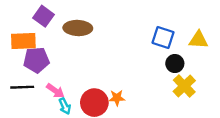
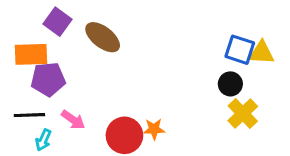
brown ellipse: (78, 28) -> (103, 37), turned 36
blue square: (163, 37) -> (240, 50), moved
cyan arrow: (65, 106) -> (43, 140), moved, turned 49

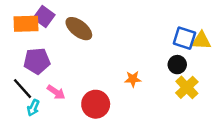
orange rectangle: (31, 54) -> (26, 24), moved
black line: (29, 115) -> (22, 89), turned 50
orange star: (154, 129) -> (133, 79), moved

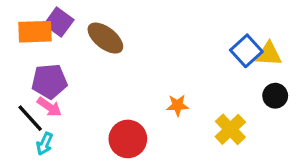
blue square: (184, 38) -> (246, 51), turned 30
black circle: (177, 65) -> (275, 96), moved
yellow cross: (187, 87) -> (230, 129), moved
pink arrow: (56, 92) -> (49, 107), moved

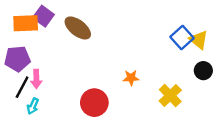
yellow triangle: (269, 54) -> (199, 40), turned 36
purple pentagon: (49, 81) -> (17, 59), moved
pink arrow: (49, 107) -> (36, 79), turned 54
black line: (30, 118) -> (22, 87), turned 70

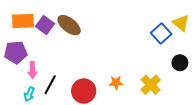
purple square: (43, 16) -> (45, 25), moved
yellow triangle: (199, 40) -> (181, 23), moved
orange star: (131, 78) -> (116, 83), moved
black line: (22, 87) -> (50, 85), moved

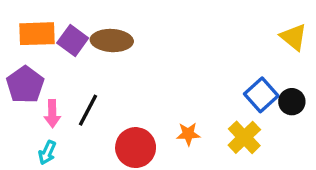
brown ellipse: (69, 25) -> (112, 41), turned -35
blue square: (161, 33) -> (261, 95), moved
purple pentagon: (16, 52) -> (25, 85), turned -30
black line: (50, 85) -> (88, 110), moved

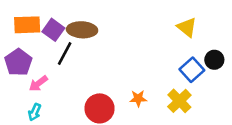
yellow triangle: (294, 37) -> (187, 27), moved
black circle: (292, 102) -> (214, 60), moved
black line: (88, 110) -> (65, 54), moved
pink arrow: (52, 114) -> (38, 83), turned 54

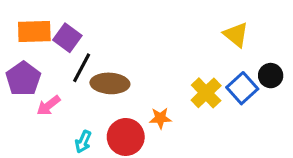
brown ellipse: (82, 30) -> (110, 83), moved
orange star: (138, 98) -> (160, 118), moved
yellow cross: (179, 101) -> (206, 93), moved
cyan arrow: (35, 112) -> (83, 142), moved

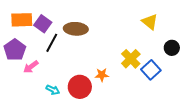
brown ellipse: (110, 83) -> (76, 29), moved
blue square: (242, 88) -> (151, 70), moved
cyan arrow: (83, 142) -> (53, 90), turned -88

